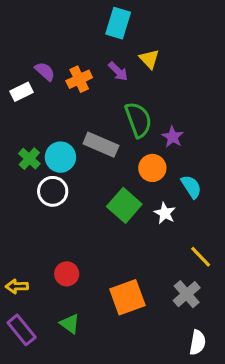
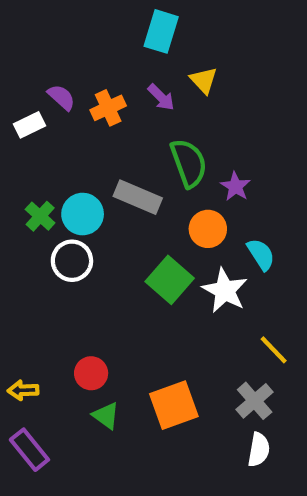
white star: (165, 213) -> (225, 290), size x1.5
green triangle: (70, 324) -> (106, 416), moved
white semicircle: (198, 342) -> (259, 450), moved

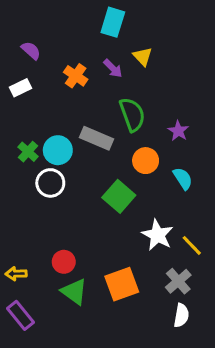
purple semicircle: (61, 97) -> (31, 50), moved
orange cross: (108, 108) -> (76, 76), turned -30
purple star: (235, 186) -> (178, 131), moved
white star: (225, 290) -> (157, 235), moved
green triangle: (106, 416) -> (74, 292), size x1.4

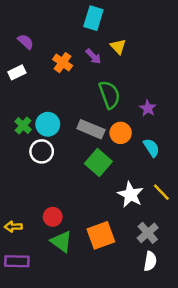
gray rectangle: (96, 138) -> (91, 129), moved
yellow line: (192, 245) -> (161, 192), moved
purple rectangle: (21, 315) -> (17, 261), turned -50

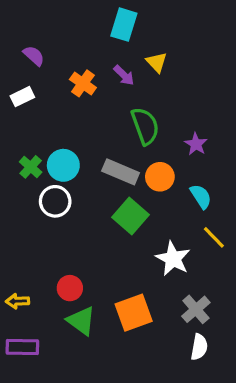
yellow line: (161, 192) -> (214, 237), moved

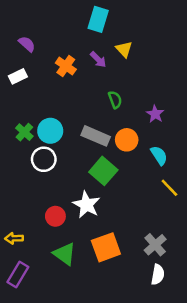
green semicircle: (145, 126) -> (115, 100), size x0.6
white star: (173, 259) -> (86, 205), moved
red circle: (70, 288) -> (55, 216), moved
purple rectangle: (22, 347) -> (18, 275), turned -60

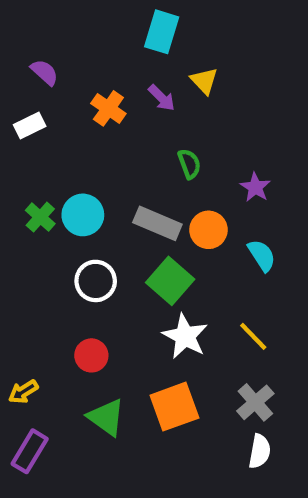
white circle: (44, 159) -> (96, 281), moved
yellow line: (169, 188) -> (253, 336), moved
white star: (86, 205) -> (185, 336), moved
yellow arrow: (14, 238) -> (23, 392), turned -30

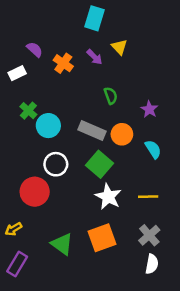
purple semicircle: (45, 72) -> (35, 49), moved
green cross: (40, 217) -> (28, 111), moved
yellow line: (253, 336) -> (148, 197), turned -48
red circle: (91, 355) -> (35, 192), moved, size x1.5

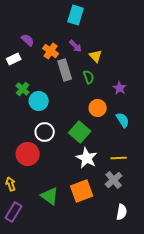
yellow triangle: (119, 47) -> (96, 56), moved
gray rectangle: (92, 131) -> (65, 70), moved, turned 50
yellow arrow: (13, 229) -> (11, 184), turned 104
gray cross: (149, 235) -> (114, 180), moved

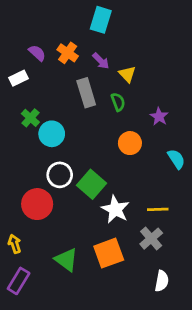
orange cross: (51, 51) -> (68, 53), moved
cyan semicircle: (123, 120) -> (176, 159), moved
green square: (80, 132) -> (91, 184), moved

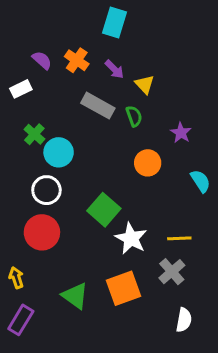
gray rectangle: (86, 93) -> (98, 106), turned -44
white circle: (60, 175) -> (46, 190), moved

